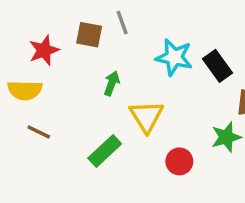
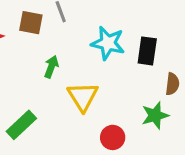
black rectangle: (218, 66) -> (147, 51), turned 44
green rectangle: (105, 151) -> (21, 125), moved

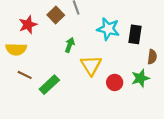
brown square: (31, 23) -> (56, 15), turned 35
red circle: (113, 137) -> (115, 82), moved

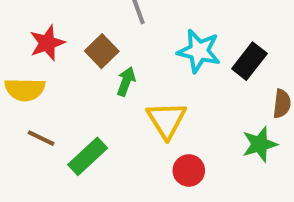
brown square: (56, 15) -> (102, 51), moved
black rectangle: (135, 34) -> (249, 61), turned 30
red circle: (115, 82) -> (189, 170), moved

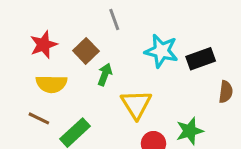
black rectangle: (249, 61) -> (201, 59), turned 32
yellow semicircle: (25, 90) -> (51, 84), moved
green star: (260, 144) -> (190, 131), moved

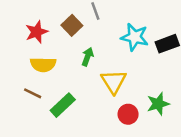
brown square: (86, 51) -> (72, 25), moved

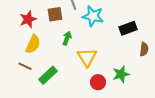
brown square: (72, 25) -> (55, 14), turned 35
cyan star: (135, 37) -> (93, 16), moved
yellow semicircle: (43, 65) -> (33, 44), turned -66

